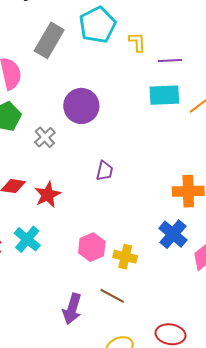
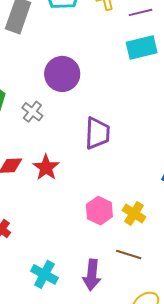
purple trapezoid: (105, 171) -> (97, 133), size x1.6
cyan cross: (27, 239) -> (44, 274), moved
yellow cross: (125, 257) -> (134, 214), turned 30

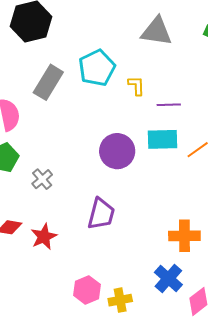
purple circle: (62, 74) -> (117, 151), moved
yellow cross: (134, 214) -> (120, 300), turned 35

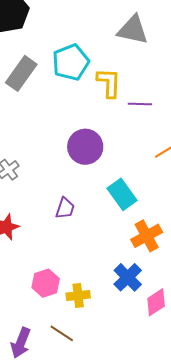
yellow L-shape: (136, 86) -> (109, 83), size x1.5
cyan rectangle: (162, 139) -> (122, 194), moved, turned 52
purple trapezoid: (101, 214) -> (65, 208), size x0.7
orange cross: (184, 236) -> (147, 236), turned -32

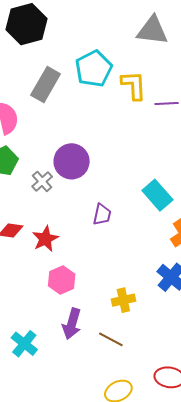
purple circle: (85, 147) -> (72, 161), moved
pink hexagon: (46, 283) -> (62, 280), moved
purple arrow: (21, 343) -> (72, 324), moved

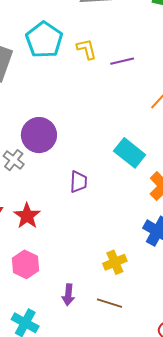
yellow L-shape: (134, 85) -> (87, 49), size x0.7
pink hexagon: (62, 280) -> (26, 264), moved
purple arrow: (72, 324) -> (68, 295), size x0.7

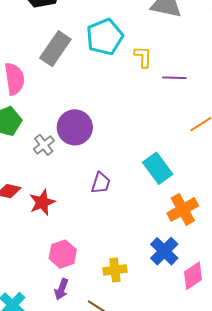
pink hexagon: (26, 264) -> (63, 254), moved

